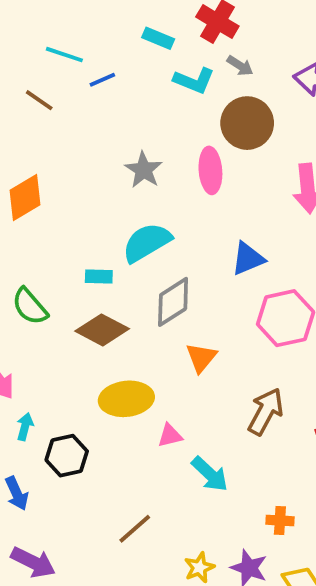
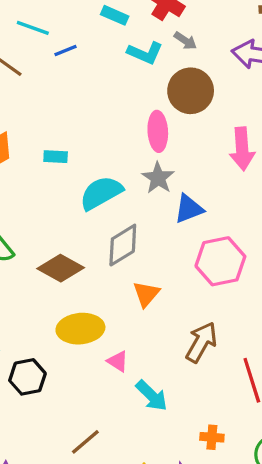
gray star: (144, 170) -> (158, 178), moved
cyan rectangle: (99, 276) -> (56, 157), moved
pink triangle: (170, 436) -> (118, 361), turned 45

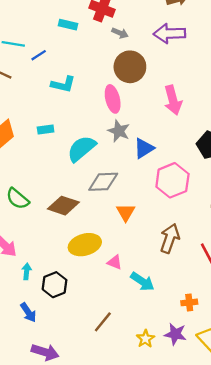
cyan L-shape: (145, 53) -> (63, 84), moved
gray diamond: (123, 245) -> (103, 182), turned 40

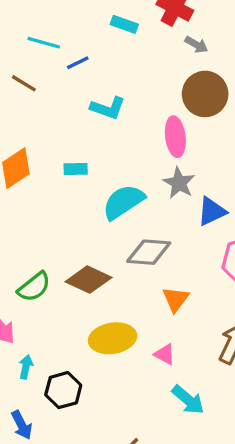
green semicircle: (18, 199) -> (34, 287), moved, turned -85
pink triangle: (115, 262) -> (165, 354), moved

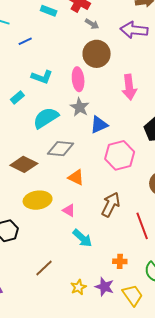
blue line: (78, 63) -> (25, 41), moved
cyan L-shape: (108, 108) -> (42, 77), moved
cyan rectangle: (76, 169) -> (17, 97), turned -40
orange triangle: (176, 299) -> (76, 177), turned -42

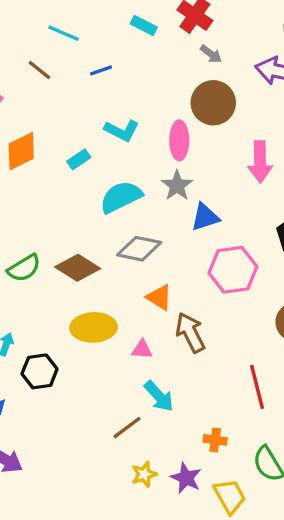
brown arrow: (111, 205) -> (190, 332), moved, turned -60
pink triangle: (69, 210) -> (142, 349), turned -32
brown line: (44, 268) -> (127, 428), moved

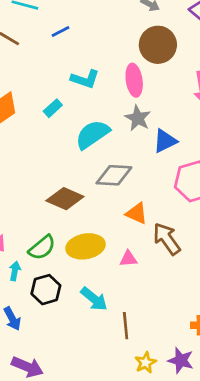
green semicircle: (24, 268) -> (42, 248), moved
cyan arrow: (159, 396) -> (94, 299), moved
brown line: (127, 428) -> (126, 326), turned -50

